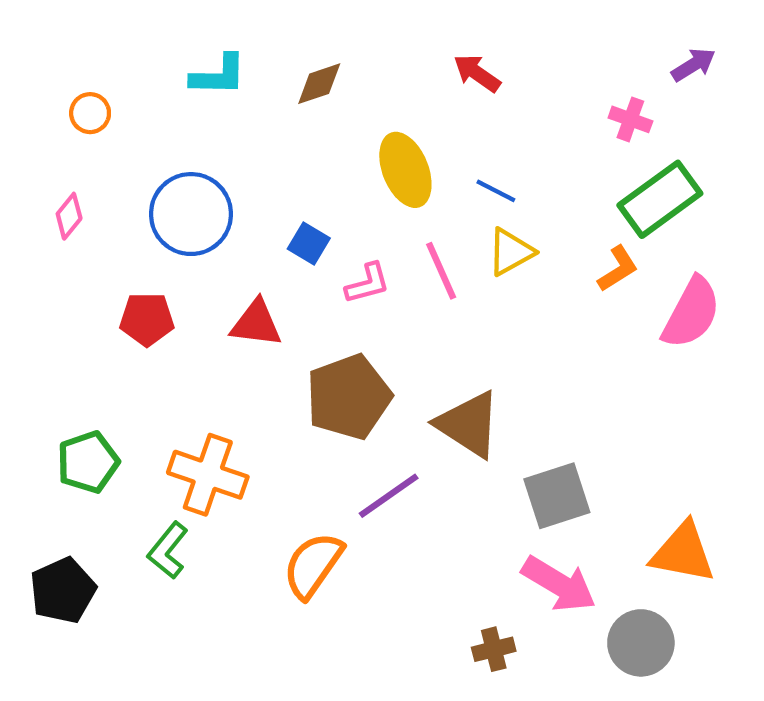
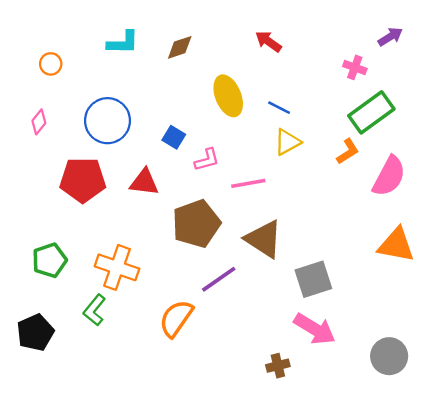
pink line: (441, 271) -> (248, 183), moved, turned -76
red pentagon: (147, 319) -> (83, 180), size x1.5
orange triangle: (683, 553) -> (396, 245), moved
gray circle: (641, 643) -> (389, 356), moved

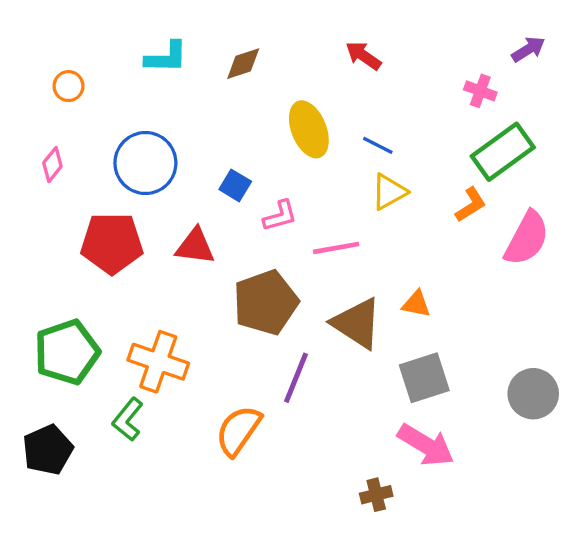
orange triangle: (396, 245) -> (416, 304), moved, size x0.6
green pentagon: (50, 260) -> (67, 352), size x1.4
purple line: (219, 279) -> (296, 378), turned -33
gray circle: (389, 356) -> (533, 394), moved

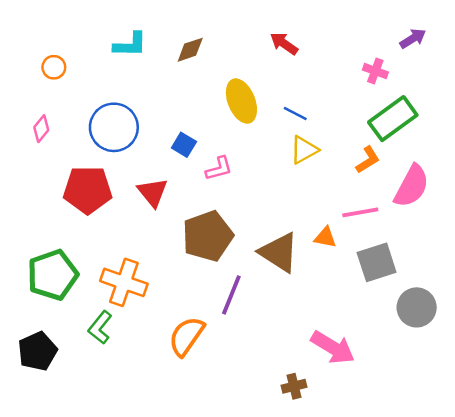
red triangle: (195, 246) -> (153, 192), turned 44
pink line: (336, 248) -> (360, 212), moved
gray square: (424, 378) -> (377, 262), moved

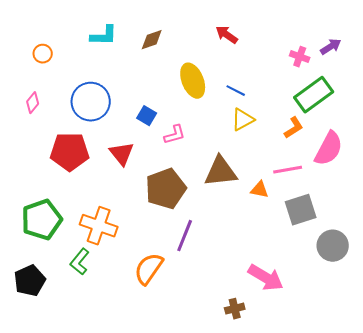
purple arrow: (413, 38) -> (331, 47), moved
brown triangle: (279, 252) -> (221, 172), moved, turned -39

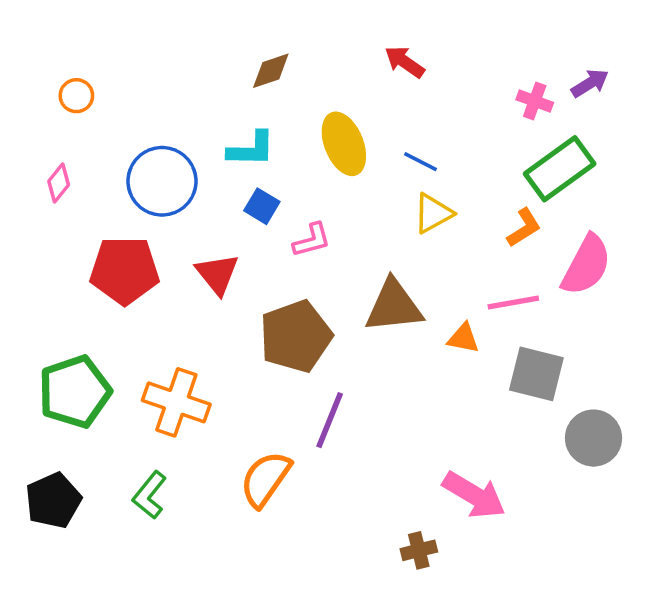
cyan L-shape: (104, 36) -> (251, 149), moved
gray square: (301, 210) -> (536, 374), turned 32
green L-shape: (80, 262) -> (150, 495), moved

